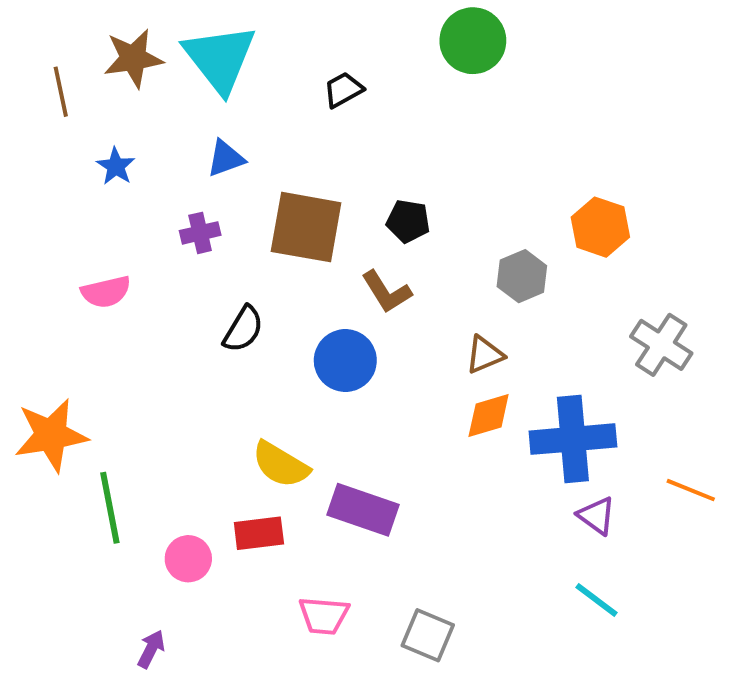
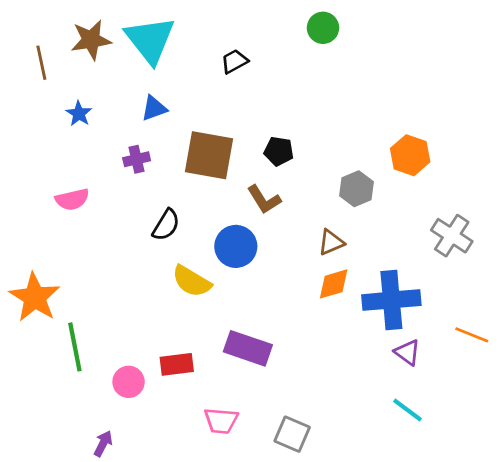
green circle: (473, 41) -> (323, 28), size x0.7
orange star: (51, 435) -> (35, 297), turned -30
yellow semicircle: (281, 465) -> (192, 281), moved

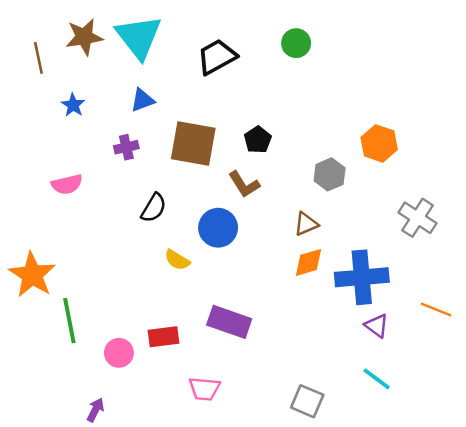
green circle: (323, 28) -> (296, 43), moved
black trapezoid: (234, 61) -> (217, 57), size x1.6
black pentagon: (279, 151) -> (258, 140), turned 30
yellow semicircle: (192, 281) -> (177, 260), size x0.7
gray square: (292, 434) -> (307, 401), moved

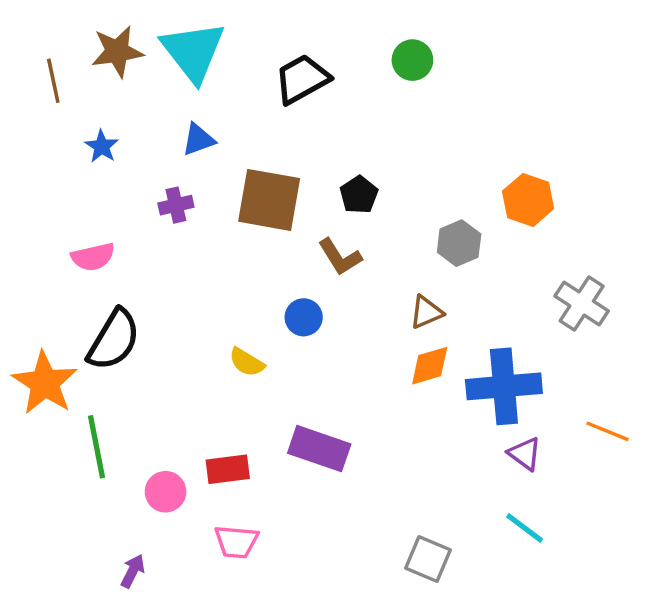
black semicircle: (154, 208) -> (114, 340), moved, size x1.5
blue circle: (218, 228) -> (304, 317), size x0.7
pink trapezoid: (204, 389) -> (236, 542), moved

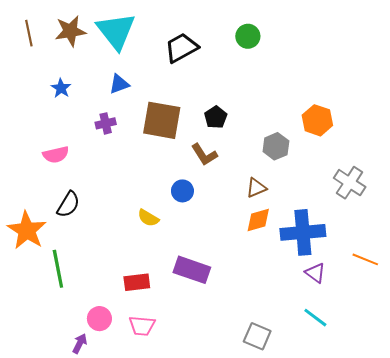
brown line: (53, 81) -> (29, 33), moved
black semicircle: (114, 340) -> (68, 204), size x0.7
pink circle: (166, 492) -> (99, 319), moved

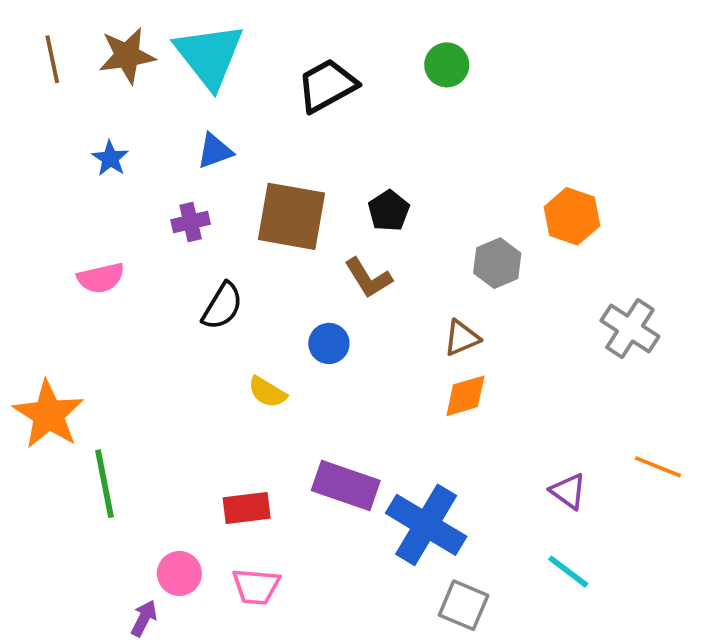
black semicircle: (68, 204) -> (222, 306), moved
blue cross: (303, 232) -> (426, 525), moved, turned 36

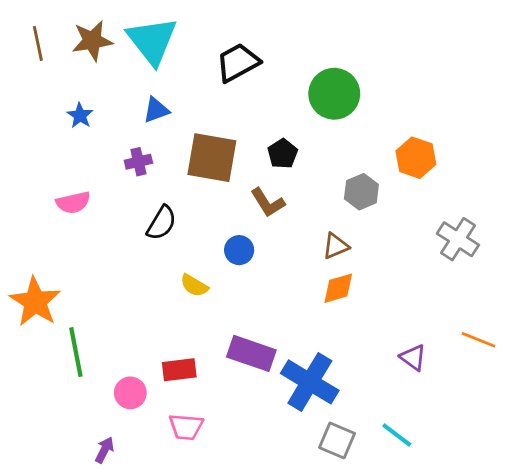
green circle: (447, 65) -> (334, 94), moved, size x1.6
cyan line: (568, 572) -> (397, 435), moved
pink circle: (179, 573) -> (130, 393), moved

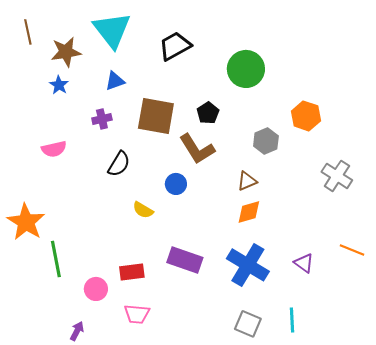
brown star: (92, 41) -> (66, 52), moved
brown L-shape: (268, 203) -> (197, 149), size x1.4
blue cross: (310, 382) -> (248, 265), moved
cyan line: (397, 435) -> (292, 320), turned 50

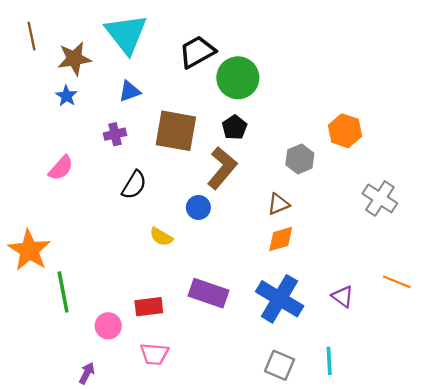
green circle: (246, 69) -> (238, 78), moved
pink semicircle: (54, 149) -> (61, 168), turned -35
brown L-shape: (197, 149) -> (222, 168), turned -108

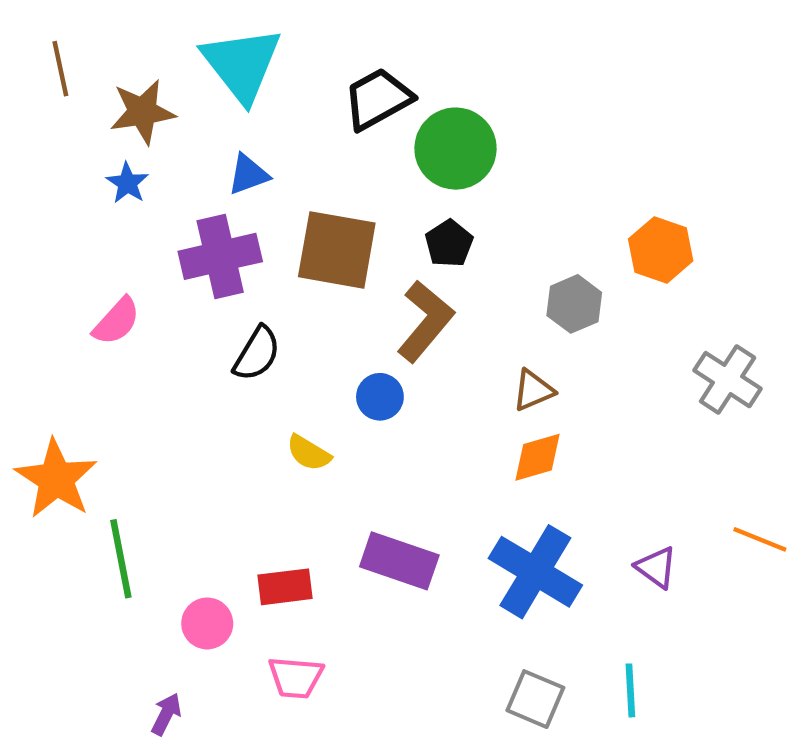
purple cross: (115, 134) -> (220, 256), size x1.8

